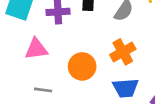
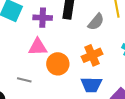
pink triangle: (36, 49) -> (38, 47), moved

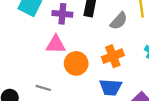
gray line: (24, 80) -> (43, 88), moved

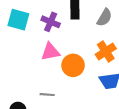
purple cross: (62, 14) -> (51, 22), turned 30

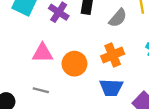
pink triangle: (50, 52) -> (43, 53), moved

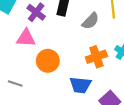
pink triangle: (43, 53) -> (26, 38), moved
orange cross: (113, 55) -> (96, 57), moved

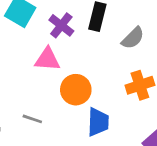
blue trapezoid: (80, 85) -> (98, 122), moved, turned -95

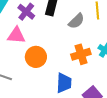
blue trapezoid: (98, 122) -> (64, 83), moved

